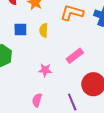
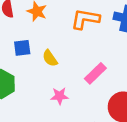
yellow semicircle: (44, 30) -> (50, 58), moved, turned -32

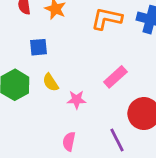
yellow semicircle: (50, 58) -> (51, 82), moved

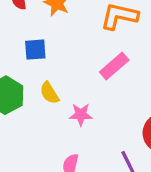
pink rectangle: (115, 77) -> (114, 66), moved

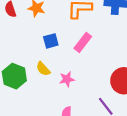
blue square: (35, 50) -> (51, 41), moved

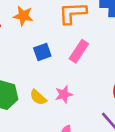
yellow semicircle: (43, 69) -> (38, 97), moved

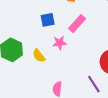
pink star: (64, 94) -> (60, 43), moved

